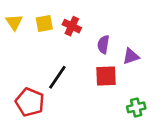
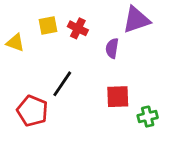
yellow triangle: (14, 22) -> (15, 43), moved, turned -36
purple triangle: (131, 56) -> (136, 20), moved, size x1.5
red square: (106, 76) -> (118, 97), moved

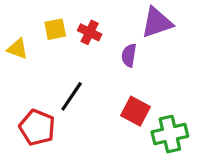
red square: (118, 97) -> (135, 111), turned 30
green cross: (148, 117) -> (170, 134), size x1.5

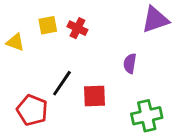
purple triangle: (157, 23) -> (155, 20), moved
purple semicircle: (129, 55) -> (130, 63), moved
red square: (135, 111) -> (94, 96), moved, turned -30

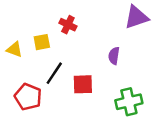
yellow square: (48, 25) -> (42, 42), moved
yellow triangle: (15, 42) -> (14, 50), moved

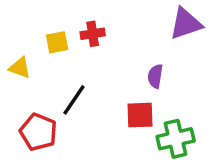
red cross: (68, 25) -> (93, 34), turned -35
yellow square: (42, 42) -> (57, 42), moved
red square: (83, 84) -> (140, 115), moved

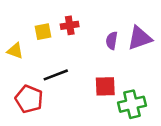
purple triangle: (186, 24) -> (140, 38), moved
purple semicircle: (155, 76) -> (112, 41), moved
black line: (74, 100) -> (56, 75), turned 35

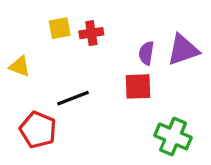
yellow square: (43, 32) -> (60, 28), moved
red square: (105, 86) -> (138, 86), moved
green cross: (132, 104) -> (173, 136), turned 36

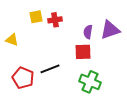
black line: (73, 98) -> (50, 69), moved
green cross: (173, 136) -> (90, 82), moved

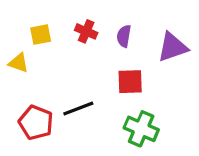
yellow square: (36, 17) -> (41, 35), moved
red cross: (55, 20) -> (86, 31), turned 32
purple semicircle: (88, 32) -> (124, 36), moved

